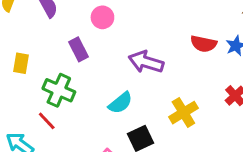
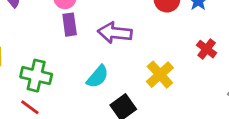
purple rectangle: (79, 49) -> (70, 25), moved, turned 30

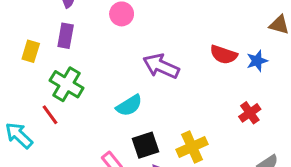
purple rectangle: (70, 25) -> (66, 36), moved
yellow cross: (160, 75) -> (192, 147), moved

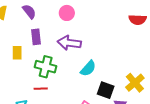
purple arrow: (161, 66) -> (69, 43), moved
red line: (50, 115) -> (41, 89), turned -40
black square: (145, 145) -> (106, 90), turned -36

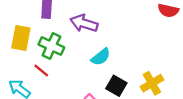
yellow rectangle: (17, 53) -> (21, 38), moved, size x1.5
red line: (41, 89) -> (41, 70), turned 32

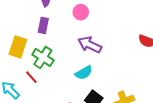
purple arrow: (84, 23) -> (90, 45), moved

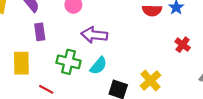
green cross: (43, 57) -> (68, 62), moved

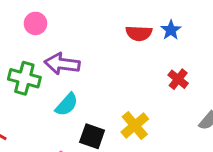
green cross: (68, 62) -> (24, 78), moved

